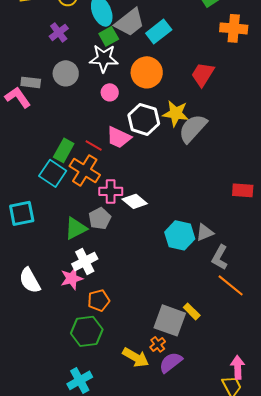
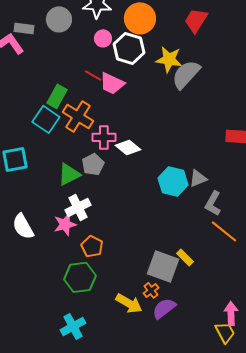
white hexagon: (144, 119) -> (129, 48), moved
red line: (94, 145) -> (93, 75), moved
orange pentagon: (99, 300) -> (92, 246), turned -30

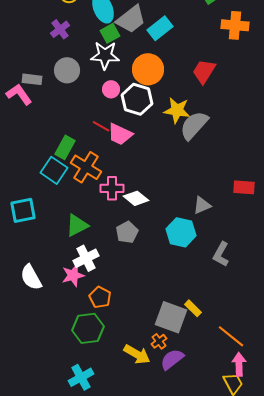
gray pentagon: (93, 164) -> (127, 232), moved
gray triangle: (198, 178) -> (202, 205), moved
orange line: (224, 231) -> (231, 336), moved

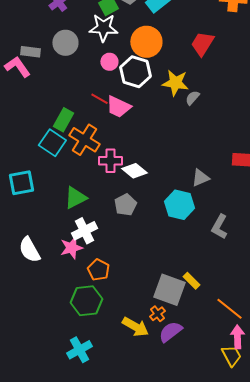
gray semicircle: (194, 125) -> (192, 98), size x0.5

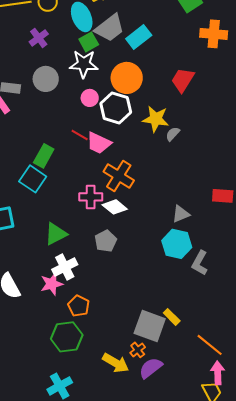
orange cross: (84, 140) -> (119, 176), moved
cyan hexagon: (179, 205) -> (177, 244), moved

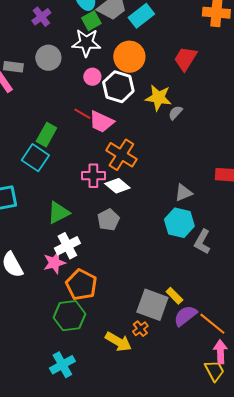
orange pentagon: (79, 306) -> (81, 285), size x1.4
purple semicircle: (151, 368) -> (185, 316), moved

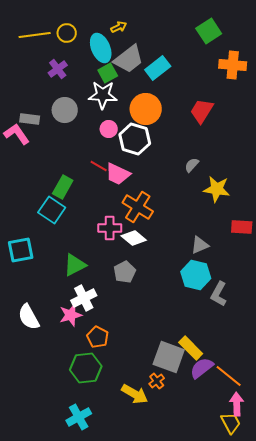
yellow star: (158, 98) -> (217, 189), moved
orange pentagon: (81, 285) -> (98, 337), size x0.7
yellow rectangle: (174, 296) -> (191, 348), size x1.4

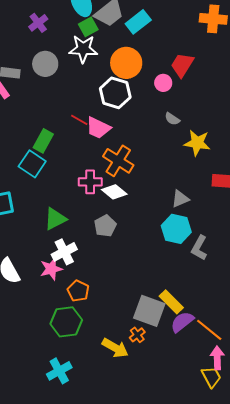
pink circle: (109, 129) -> (163, 83), moved
gray semicircle: (192, 165) -> (172, 119), turned -98

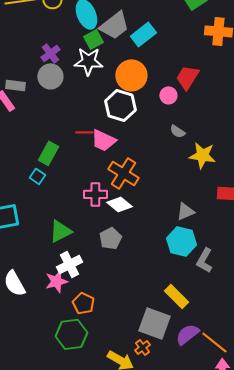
purple cross: (38, 23) -> (50, 53), moved
red line: (79, 120) -> (84, 132), turned -30
cyan square: (32, 164) -> (37, 176), size x0.6
yellow rectangle: (171, 302) -> (176, 296), moved

